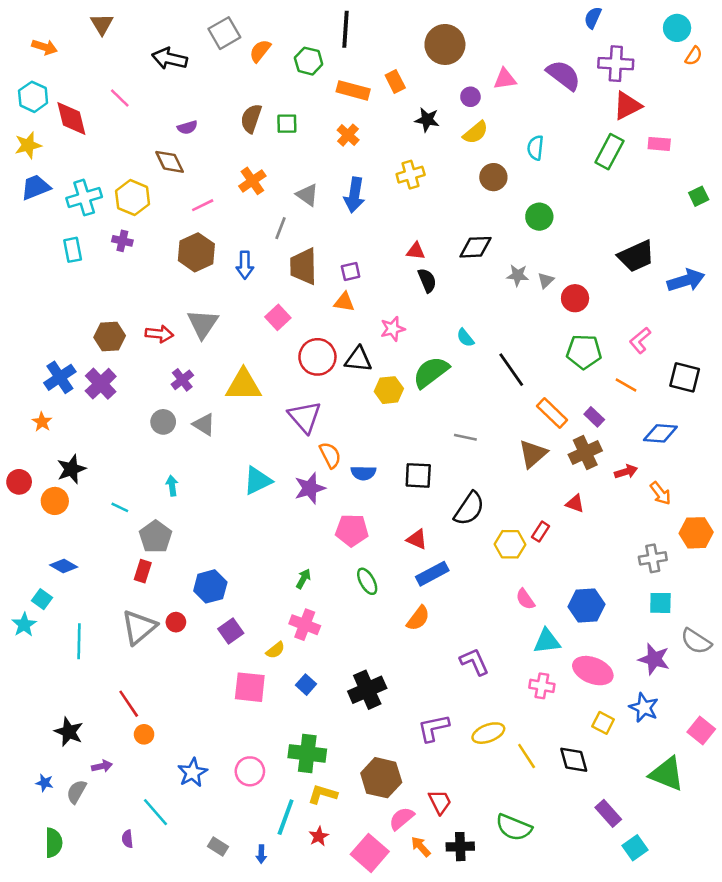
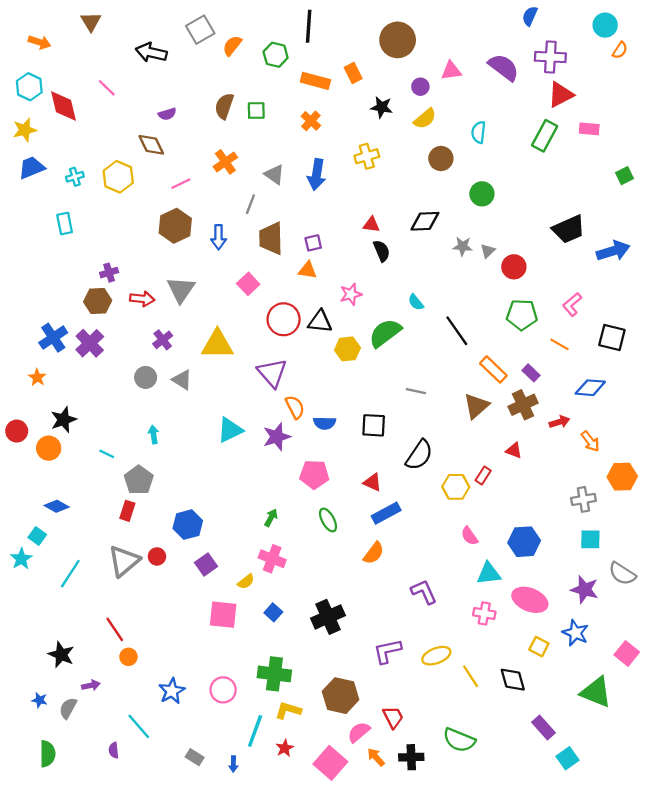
cyan cross: (84, 198) -> (75, 177), size x0.6
purple cross: (122, 241) -> (109, 273), moved, turned -30
cyan line: (79, 641) -> (70, 574), turned 32

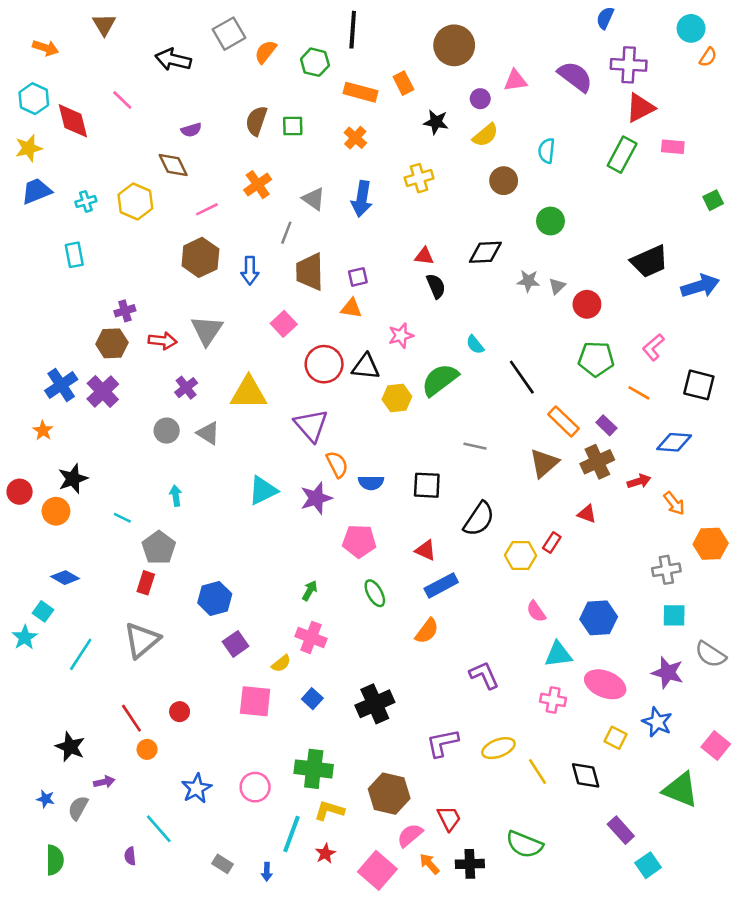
red circle: (157, 556) -> (180, 712), moved

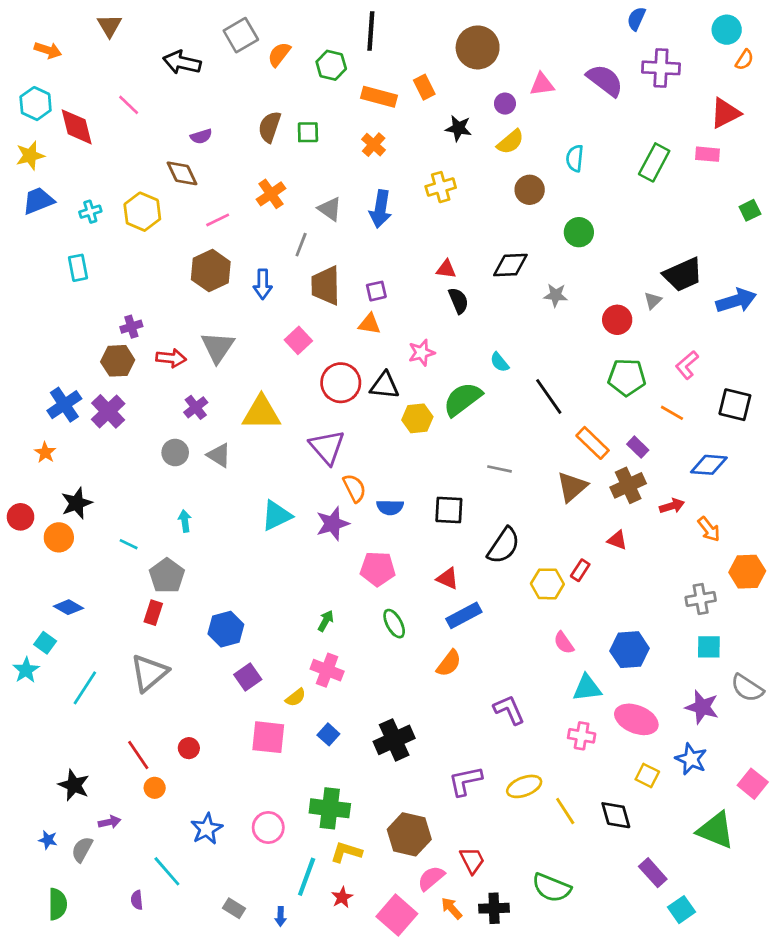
red triangle: (640, 108) -> (725, 113), moved
gray triangle: (557, 286) -> (653, 301), moved

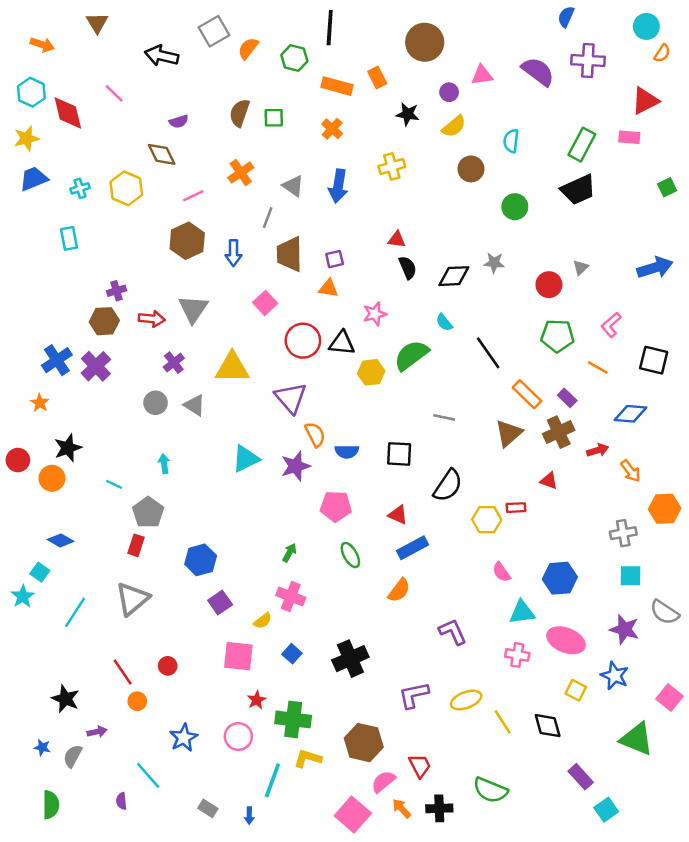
black diamond: (510, 265) -> (454, 276), moved
black trapezoid: (683, 275) -> (578, 190), moved
red rectangle: (580, 570) -> (516, 508), turned 54
red star: (342, 897) -> (257, 700), moved

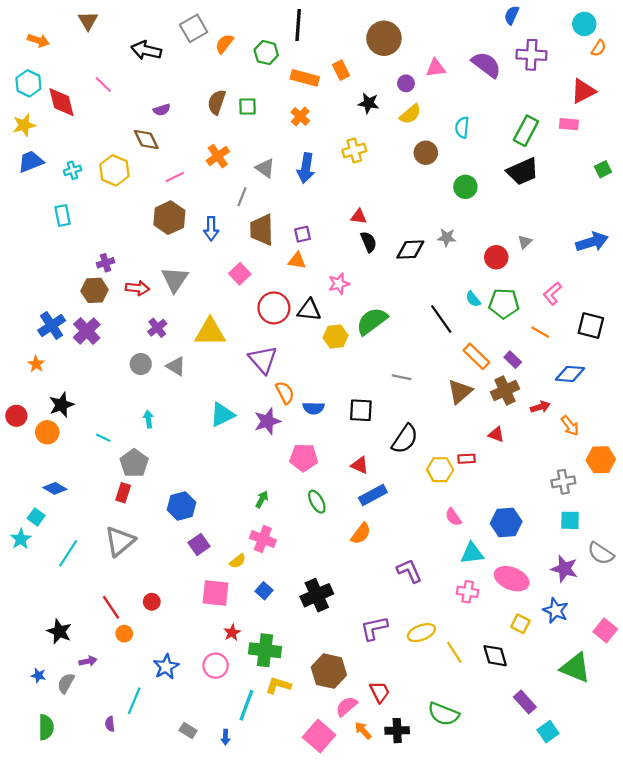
cyan semicircle: (444, 322) -> (473, 299), moved
cyan line: (148, 775) -> (134, 701), turned 64

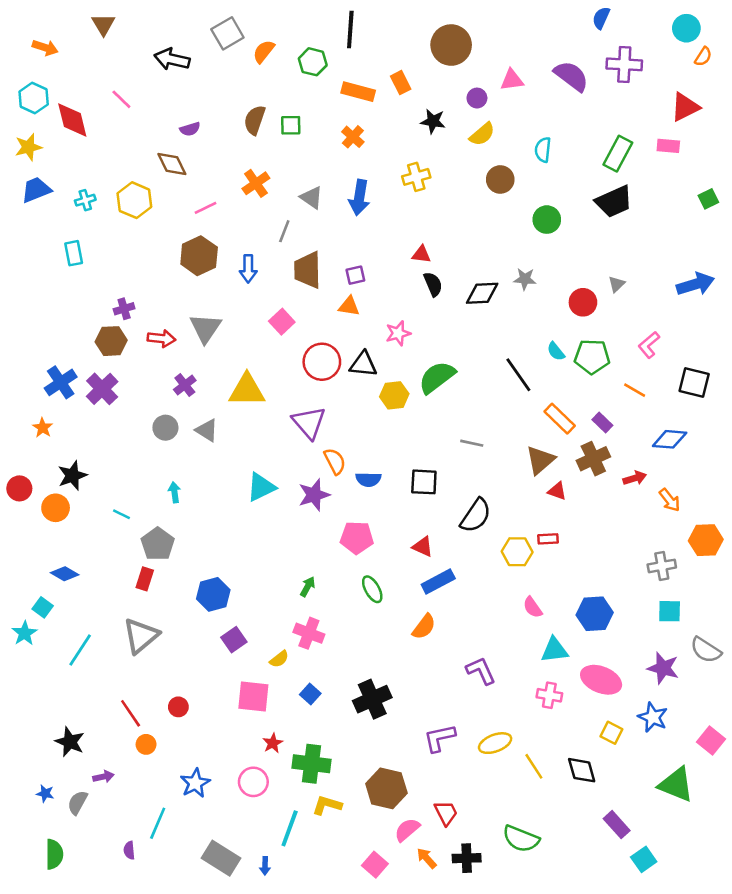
red triangle: (496, 434) -> (557, 491), moved
gray rectangle: (188, 731) -> (221, 858), size x1.8
pink square: (319, 736) -> (375, 865), size x0.7

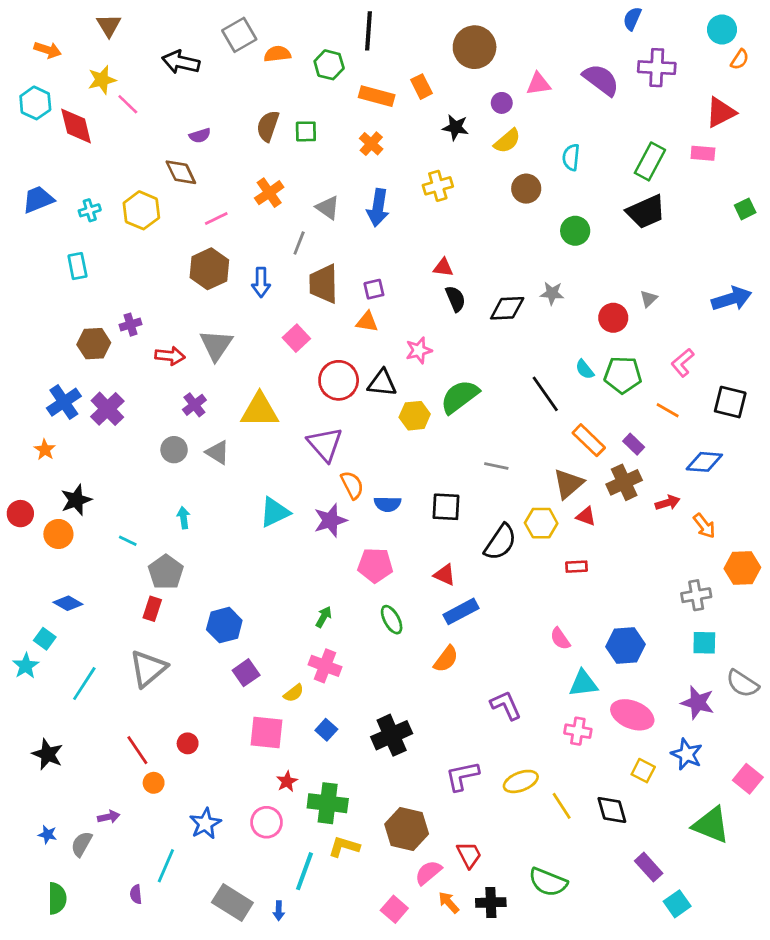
orange semicircle: (264, 51) -> (277, 54), turned 45
yellow star: (28, 147) -> (102, 80), moved
brown hexagon: (111, 341) -> (94, 344), moved
yellow hexagon: (517, 552) -> (541, 523), moved
black star: (70, 742) -> (48, 754), moved

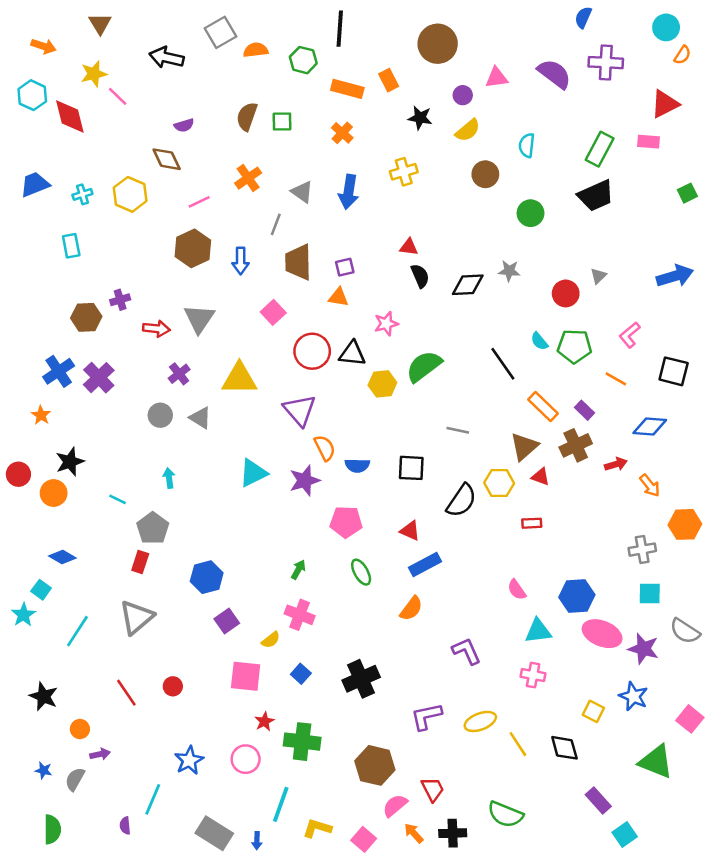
pink ellipse: (632, 715) -> (602, 634), moved
orange circle: (154, 783) -> (80, 729), moved
yellow L-shape: (344, 847) -> (317, 828), moved

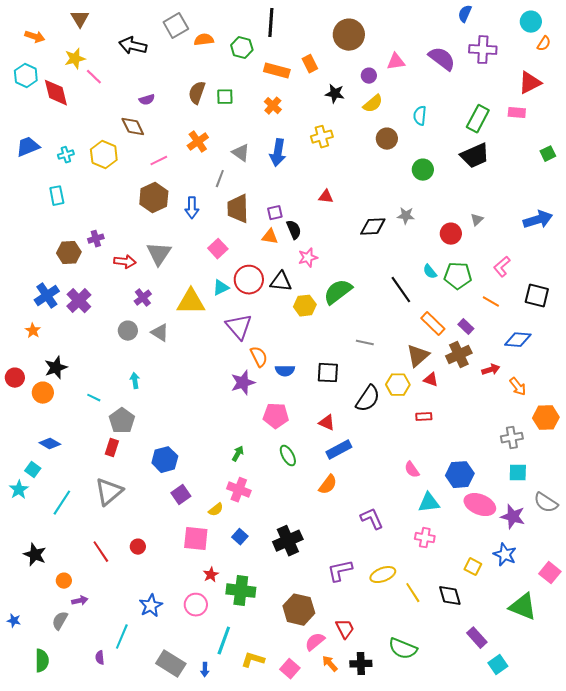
black semicircle: (420, 276) -> (294, 230), moved
cyan triangle: (253, 473) -> (221, 288), moved, size x0.7
blue star: (44, 770) -> (14, 621), moved

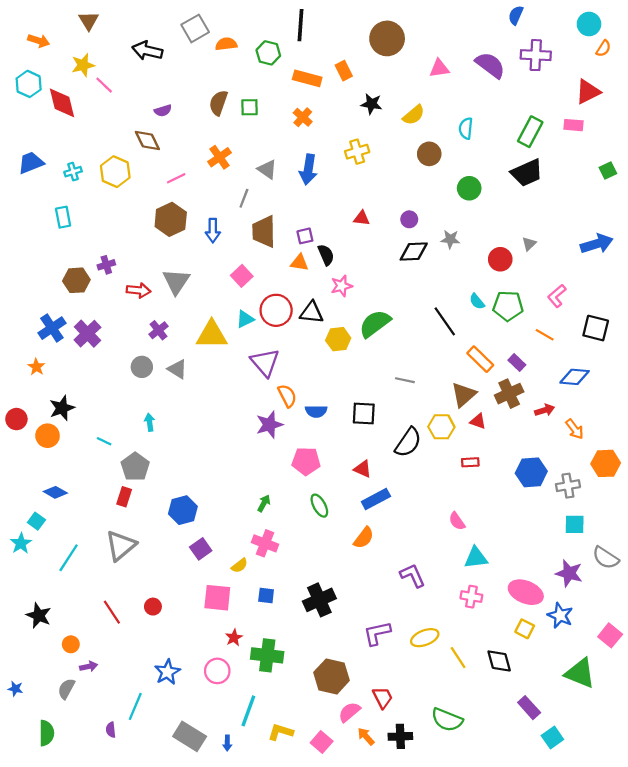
purple circle: (369, 76) -> (409, 219), moved
blue hexagon: (460, 475) -> (531, 472), moved
pink ellipse: (480, 505) -> (526, 592), moved
blue square: (240, 537) -> (266, 595), turned -35

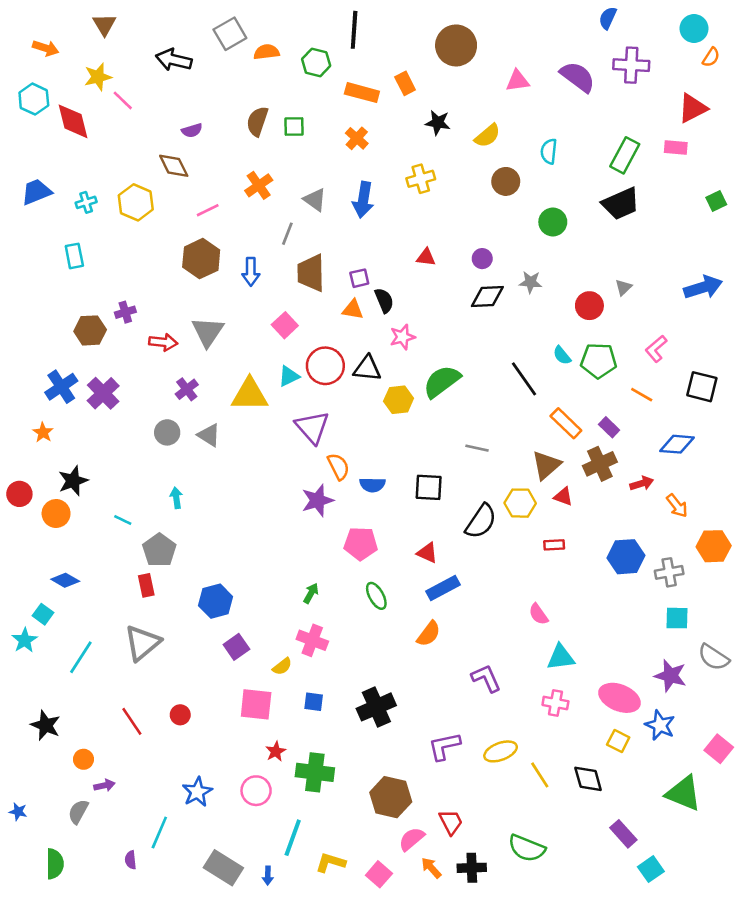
red rectangle: (124, 497) -> (146, 585), turned -30

